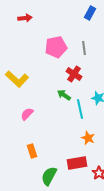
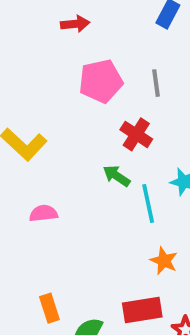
red arrow: (25, 18) -> (75, 24), moved
pink semicircle: (27, 114) -> (44, 213), turned 40
orange rectangle: (32, 151) -> (49, 308), moved

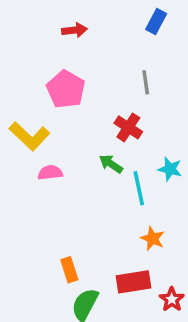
pink pentagon: (101, 81) -> (66, 89), moved, turned -30
pink semicircle: (44, 213) -> (50, 173), moved
orange rectangle: (49, 308) -> (69, 270), moved

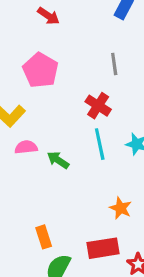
red arrow: (75, 30) -> (48, 16), turned 40
green arrow: (111, 164) -> (58, 160), moved
cyan line: (139, 188) -> (100, 144), moved

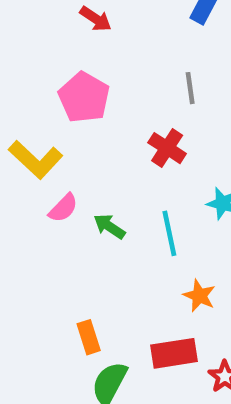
cyan line: (100, 144) -> (169, 233), moved
pink semicircle: (26, 147) -> (63, 208), turned 140

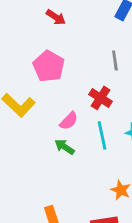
pink semicircle: (63, 208) -> (69, 121), moved
cyan line: (169, 233) -> (102, 135), moved

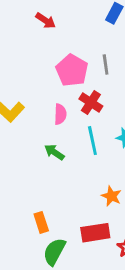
pink pentagon: (49, 66) -> (72, 70), moved
pink semicircle: (69, 121) -> (60, 114), moved, turned -42

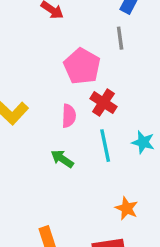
gray line: (106, 64) -> (120, 38), moved

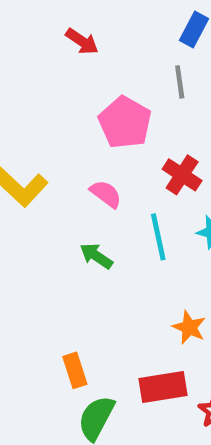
red cross: (103, 103) -> (182, 175), moved
pink semicircle: (69, 116) -> (106, 194), turned -55

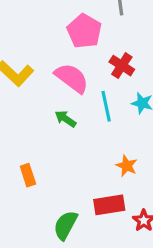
pink semicircle: (106, 194) -> (72, 78), size x1.6
orange rectangle: (75, 370) -> (28, 175), moved

